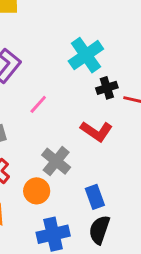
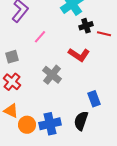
orange circle: (37, 191) -> (27, 125), moved
blue rectangle: (95, 197) -> (94, 99), moved

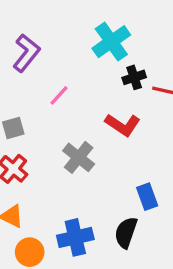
orange circle: (27, 125) -> (30, 252), moved

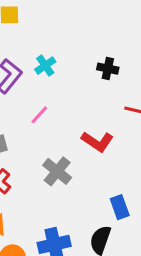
cyan cross: (111, 42) -> (45, 66), moved, size x0.6
black cross: (134, 77) -> (108, 69), moved, turned 30

